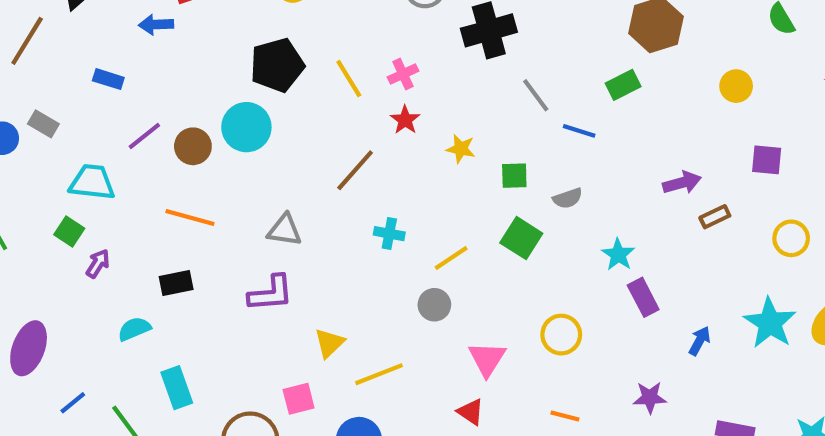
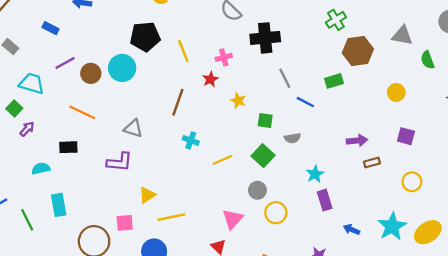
pink cross: (403, 74) -> (224, 57), moved
brown line: (355, 170) -> (178, 102), turned -32
gray circle: (434, 305) -> (257, 190), moved
blue arrow: (700, 341) -> (352, 229), turned -105

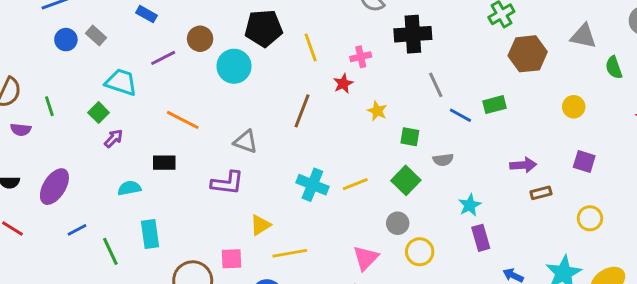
brown circle: (91, 73) -> (200, 39), moved
green rectangle: (334, 81) -> (495, 105), moved
cyan cross: (191, 140) -> (312, 185), moved, size x1.5

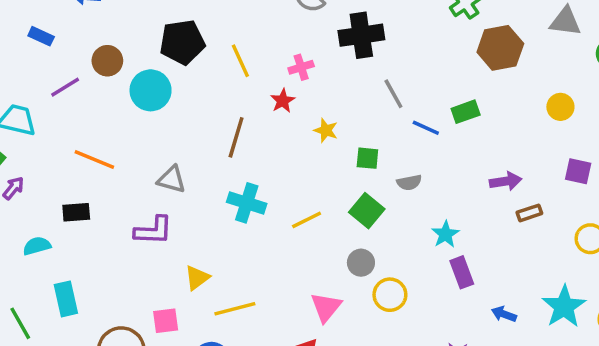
cyan cross: (312, 185) -> (247, 203), moved

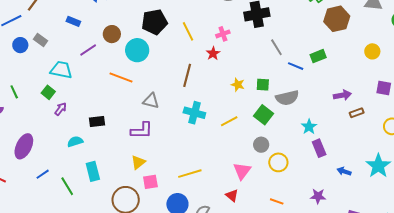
yellow star: (326, 130) -> (238, 85), moved
orange line: (94, 159) -> (121, 77), moved
gray semicircle: (409, 182) -> (287, 98), size x1.6
yellow triangle: (197, 278) -> (138, 162), moved

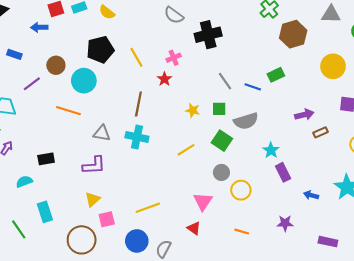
gray line: (276, 47) -> (225, 81), moved
yellow circle: (372, 51) -> (333, 66), size x1.5
cyan cross: (194, 113) -> (137, 137), moved

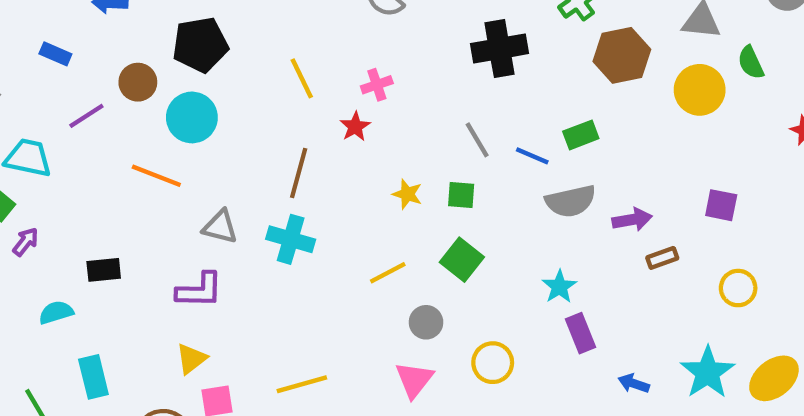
black cross: (208, 35) -> (499, 49), moved
black pentagon: (100, 50) -> (200, 45), moved
yellow circle: (333, 66) -> (700, 90), moved
gray semicircle: (246, 121) -> (571, 201), moved
gray circle: (221, 172) -> (426, 322), moved

